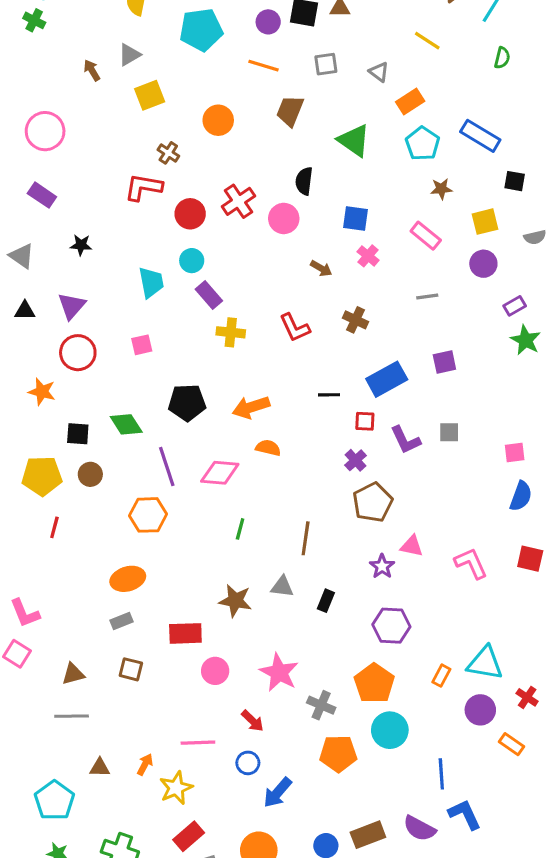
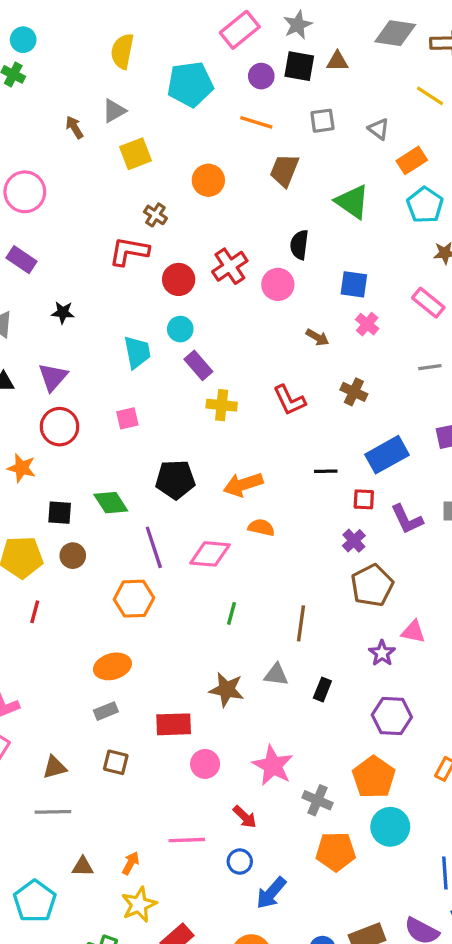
yellow star: (176, 788) -> (139, 905), moved

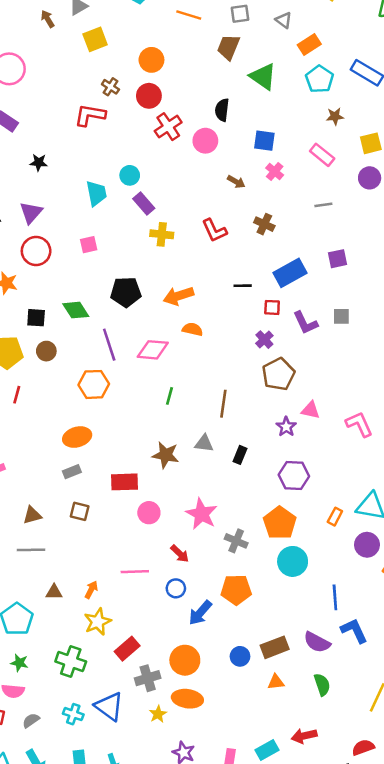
brown trapezoid: (284, 170) -> (228, 47), moved
red circle: (179, 279) -> (149, 96), moved
orange pentagon: (336, 852) -> (236, 590), moved

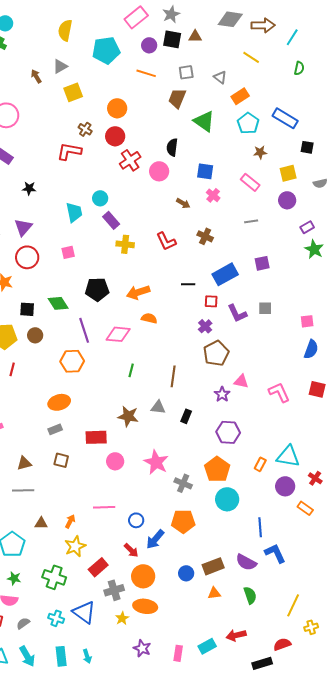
red arrow: (180, 554) -> (131, 550), moved

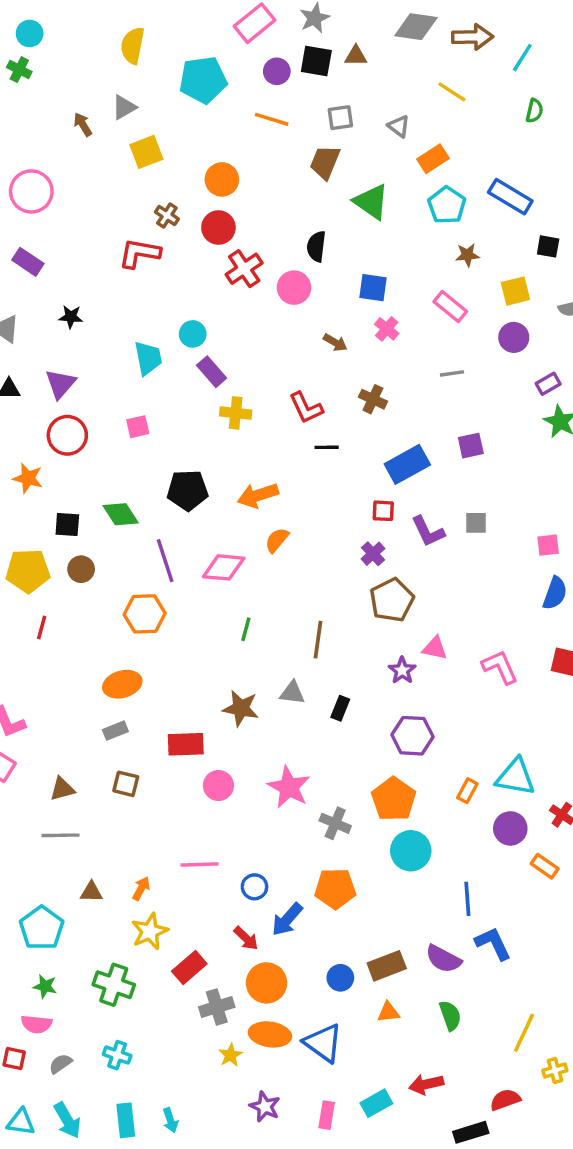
black line: (188, 284) -> (327, 447), moved
orange semicircle: (149, 318) -> (277, 540), turned -63
blue triangle: (84, 612) -> (323, 1043), moved

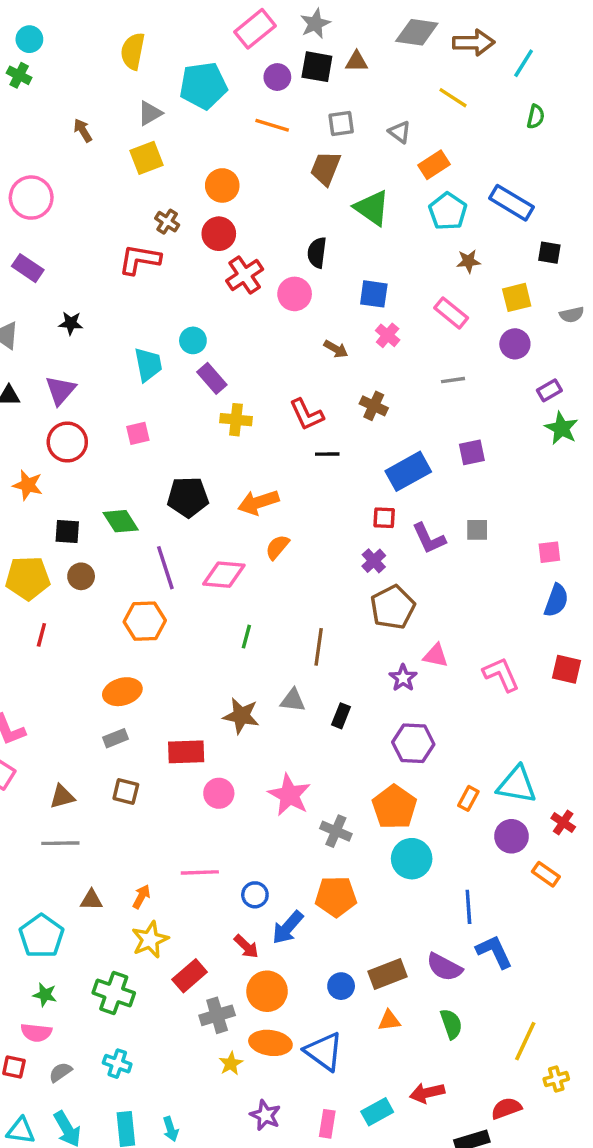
gray triangle: (124, 107) -> (150, 113), moved

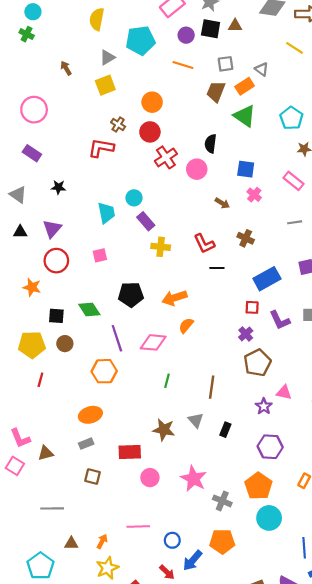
orange rectangle: (434, 165) -> (245, 86), moved
gray triangle: (293, 700) -> (196, 420), turned 42
brown triangle: (62, 797) -> (46, 453), moved

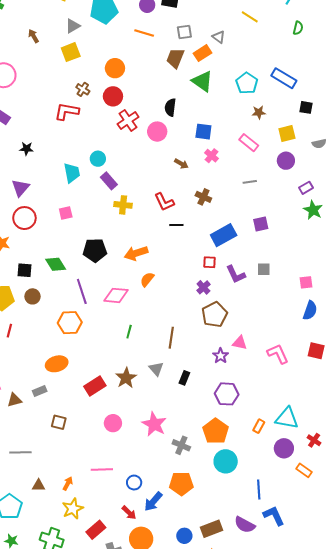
brown star: (164, 430) -> (126, 378), turned 30
gray rectangle: (86, 444) -> (40, 391), moved
red rectangle: (130, 452) -> (95, 386), moved, turned -30

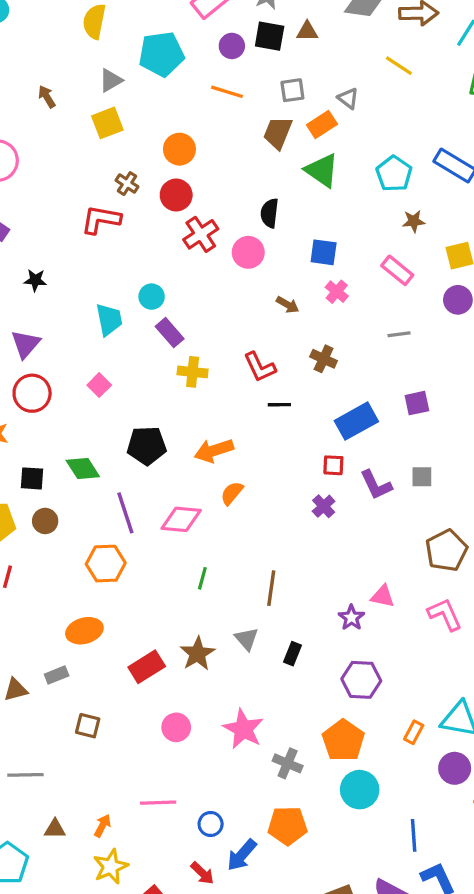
pink square: (66, 213) -> (99, 385), turned -32
brown pentagon: (215, 315) -> (446, 550), moved

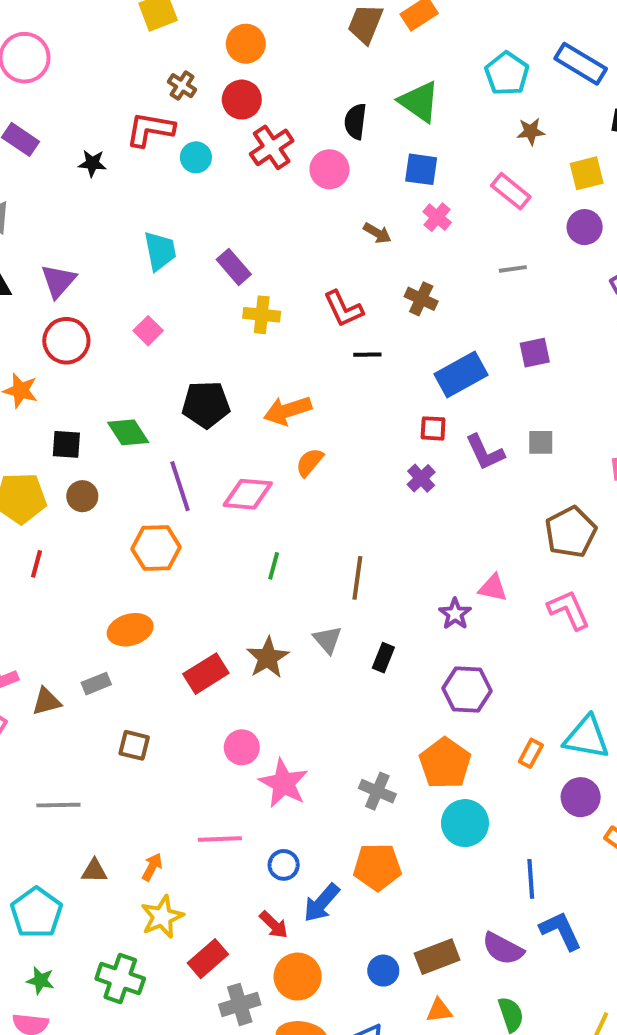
green triangle: (322, 170) -> (419, 102), moved
black star: (35, 280) -> (92, 163), moved
cyan circle: (152, 297) -> (196, 157), moved
pink star: (243, 729) -> (284, 783), moved

